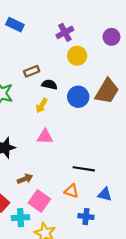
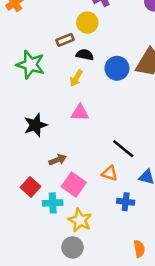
yellow circle: (77, 56) -> (87, 23), moved
black line: (84, 169) -> (123, 149), turned 30

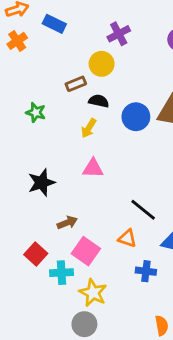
green star: (30, 65) -> (36, 112), size x0.6

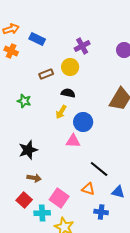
orange cross: (17, 41) -> (11, 51), turned -32
brown rectangle: (76, 84) -> (46, 74), moved
blue circle: (136, 117) -> (83, 122), moved
pink triangle: (93, 168) -> (73, 141), moved
brown arrow: (67, 223) -> (34, 178), moved, turned 32

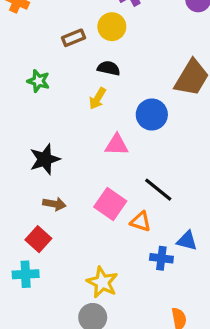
blue circle: (83, 122) -> (152, 115), moved
blue triangle: (118, 192) -> (187, 241), moved
pink square: (59, 198) -> (110, 204), moved
cyan cross: (42, 213) -> (26, 274), moved

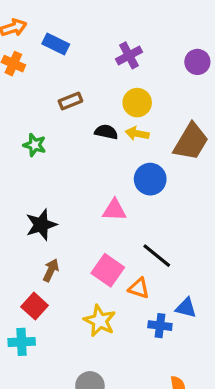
yellow circle: (112, 27) -> (137, 103), moved
yellow arrow: (97, 99) -> (137, 134), moved, turned 70
brown arrow: (54, 204) -> (51, 270), turned -75
yellow star: (102, 282) -> (100, 321), moved

